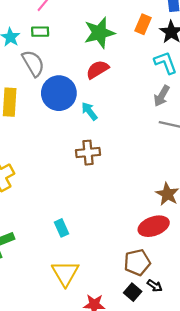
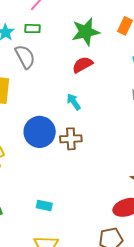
blue circle: (59, 93) -> (40, 132), moved
cyan rectangle: (61, 228) -> (44, 205), turned -56

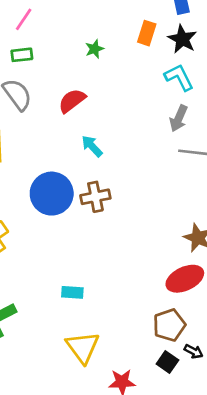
green star: (86, 32) -> (95, 49), size x0.5
red semicircle: (82, 65) -> (72, 101), moved

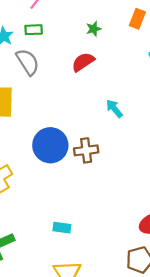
red semicircle: (72, 101) -> (83, 62), moved
cyan arrow: (92, 146) -> (114, 109), moved

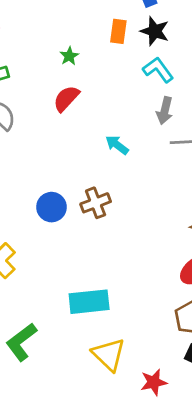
blue circle: (50, 145) -> (51, 207), size x0.7
cyan rectangle: (62, 228) -> (89, 302), size x1.8

